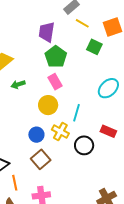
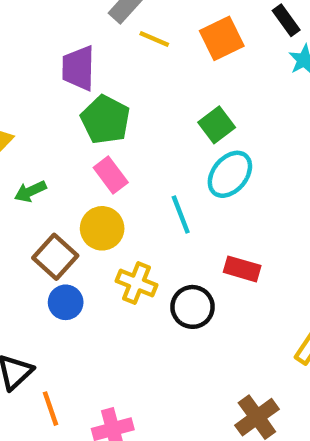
green square: (94, 47) -> (217, 125), moved, turned 35
cyan line: (76, 113) -> (181, 214), moved, turned -30
blue circle: (36, 135) -> (66, 302), moved
brown square: (41, 159) -> (55, 257), moved

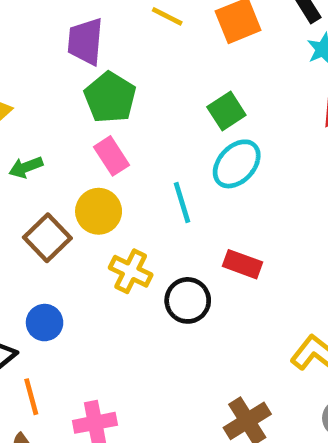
blue circle: (66, 302) -> (45, 323), moved

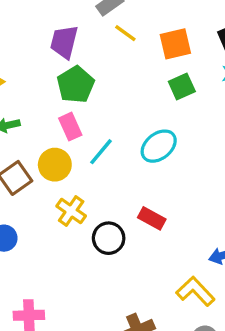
green square: (226, 111) -> (182, 86), moved
cyan line: (182, 202) -> (101, 152), moved, turned 48

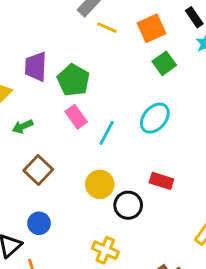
purple trapezoid: (64, 42) -> (36, 67), moved
yellow circle: (55, 165) -> (100, 184), moved
yellow cross: (71, 211) -> (105, 250), moved

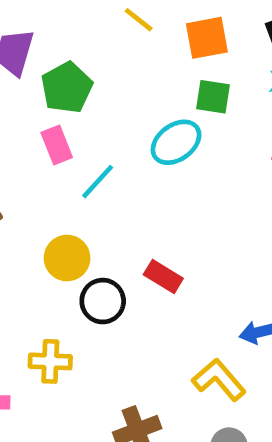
green square: (164, 63) -> (213, 97), turned 30
cyan ellipse: (155, 118) -> (176, 142), moved
yellow cross: (105, 250) -> (50, 361), turned -35

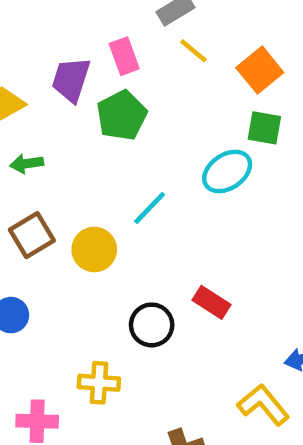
orange square: (207, 38) -> (260, 70), turned -30
pink rectangle: (57, 145) -> (124, 56), moved
yellow circle: (67, 258) -> (94, 249), moved

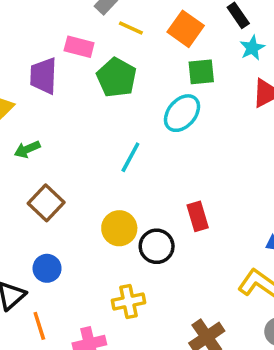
pink rectangle: (124, 56) -> (79, 47), turned -40
green pentagon: (122, 115) -> (116, 77), moved
yellow circle: (94, 249) -> (119, 228), moved
red rectangle: (212, 302) -> (198, 216), turned 56

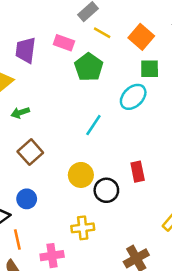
purple trapezoid: (43, 76) -> (26, 50), moved

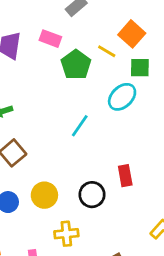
yellow line: (102, 33) -> (107, 51), moved
yellow circle: (81, 175) -> (44, 195), moved

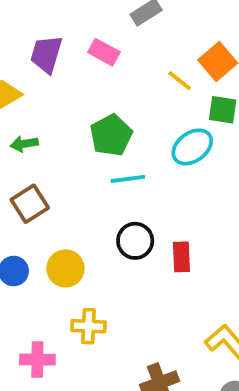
green pentagon: (76, 65) -> (111, 135), moved
cyan line: (80, 126) -> (128, 179), turned 40
black circle: (92, 195) -> (135, 241), moved

